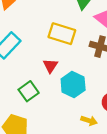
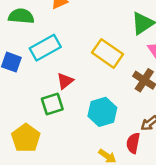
red triangle: (50, 66) -> (65, 81), moved

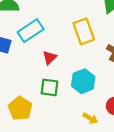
yellow rectangle: (108, 53) -> (84, 31), turned 40
green square: (52, 104) -> (49, 87), moved, turned 30

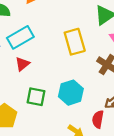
red triangle: (50, 58) -> (22, 64), moved

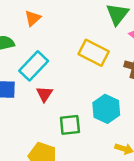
yellow rectangle: (75, 42) -> (94, 53), turned -30

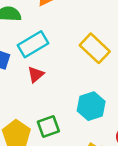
green square: (70, 125) -> (48, 127), moved, turned -30

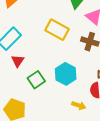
green square: (48, 127) -> (36, 80), moved

